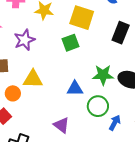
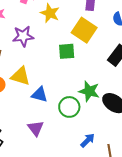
blue triangle: (75, 89) -> (40, 94), moved
green circle: (98, 106) -> (69, 107), moved

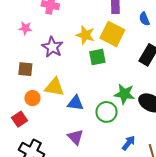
yellow star: (50, 13) -> (85, 35), moved
purple star: (23, 36) -> (52, 47), turned -30

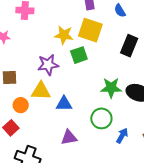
purple star: (52, 47) -> (48, 65), moved, turned -30
green circle: (106, 112) -> (101, 118), moved
purple triangle: (76, 137) -> (69, 137), turned -48

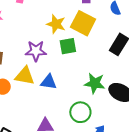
blue triangle: (64, 104) -> (49, 82), moved

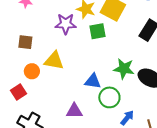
purple star: (36, 51) -> (66, 24), moved
blue triangle: (49, 82) -> (93, 81), moved

